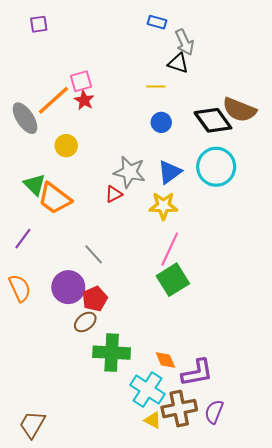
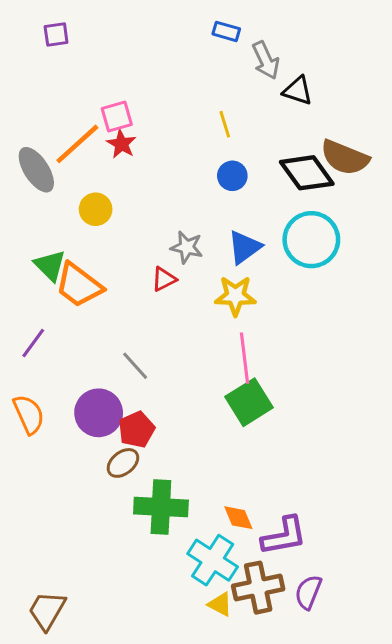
black triangle: (178, 63) -> (298, 91), moved
yellow line: (156, 87) -> (225, 124), turned 72
gray star: (130, 172) -> (187, 247), size x0.7
pink line: (170, 249) -> (244, 358), turned -32

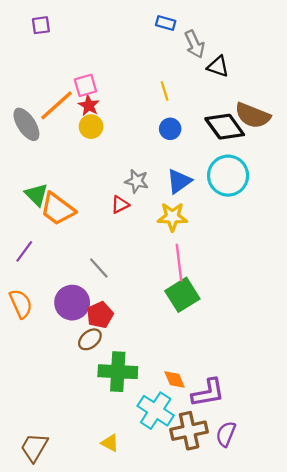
yellow circle: (96, 209) -> (91, 127), moved
yellow triangle: (220, 604) -> (110, 443), moved

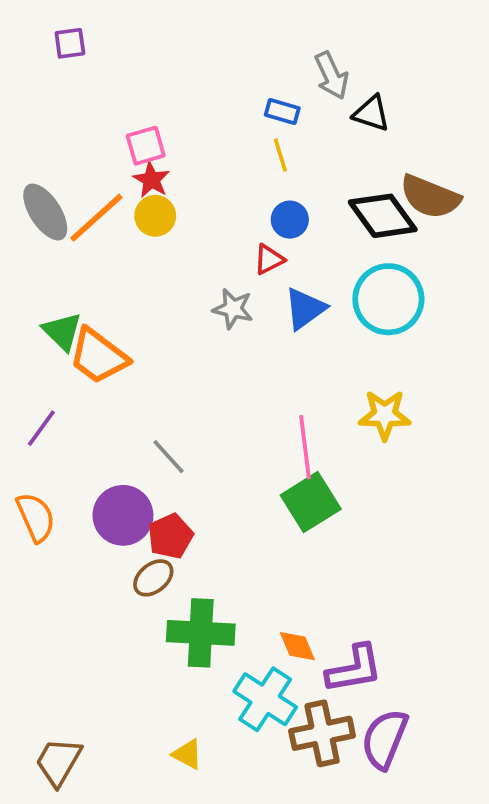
blue rectangle: (166, 23) -> (282, 112), moved
orange line: (57, 105) -> (96, 218), moved
red triangle: (120, 205) -> (269, 259), moved
yellow star: (172, 217) -> (385, 415), moved
purple semicircle: (226, 434) -> (385, 739), size x1.4

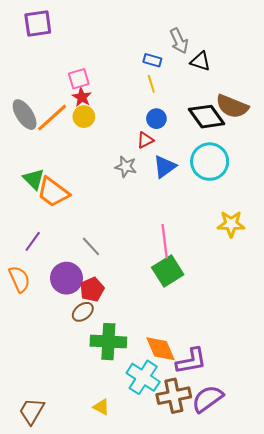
purple square: (70, 43) -> (38, 24), size x1.6
yellow star: (385, 415) -> (231, 224), moved
purple line: (41, 428) -> (33, 241), moved
orange diamond: (297, 646) -> (161, 349), size x1.5
purple semicircle: (385, 739) -> (208, 399), turned 32

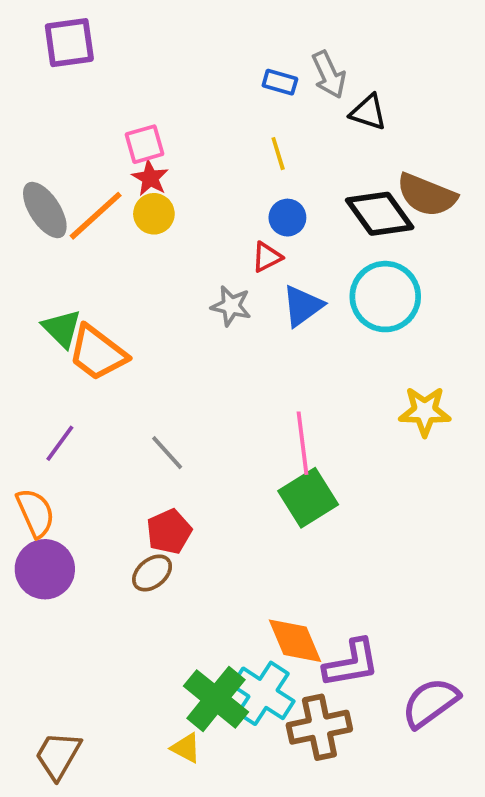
blue rectangle: (152, 60) -> (280, 82), moved
purple circle: (66, 278) -> (45, 569), moved
green cross: (108, 342) -> (216, 699), moved, turned 36
purple semicircle: (208, 399) -> (430, 703), moved

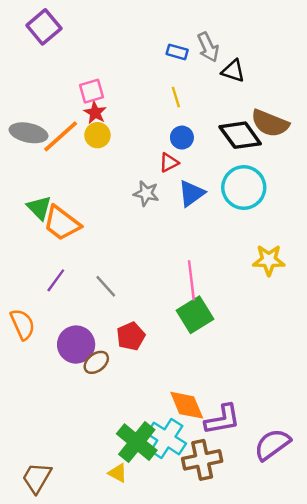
purple square: (69, 43) -> (44, 27), turned -32
gray ellipse: (45, 210) -> (28, 133), turned -45
purple line: (60, 443) -> (56, 280), moved
red pentagon: (169, 532) -> (131, 336), moved
purple circle: (45, 569) -> (76, 345), moved

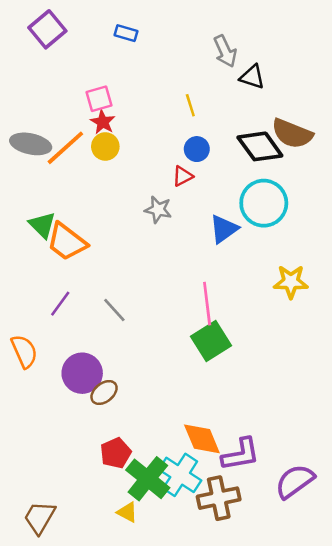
blue rectangle: (177, 52) -> (126, 33), moved
blue triangle: (191, 193) -> (224, 229), moved
red pentagon: (131, 336) -> (116, 453), moved

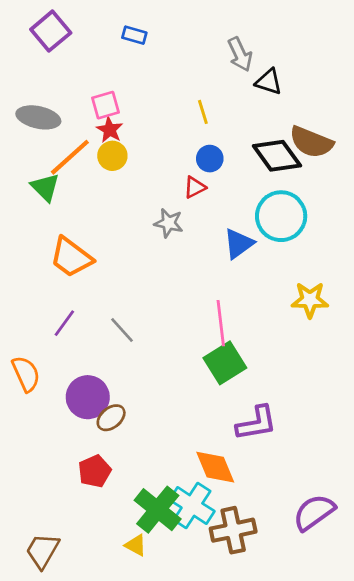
gray ellipse: (31, 144) -> (38, 117), moved
green triangle: (42, 225) -> (45, 187), moved
red pentagon: (116, 453) -> (95, 471), moved
purple L-shape: (241, 454) -> (256, 423), moved

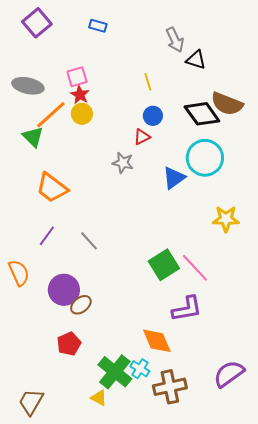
pink line: (221, 323) -> (195, 268), moved, turned -36
cyan cross: (192, 505) -> (140, 369), size x0.6

